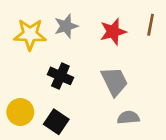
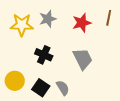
gray semicircle: (128, 118) -> (63, 88), moved, turned 63

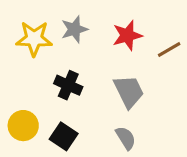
brown line: (109, 18) -> (169, 49), moved, turned 49
gray semicircle: (63, 88) -> (126, 138), moved

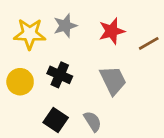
yellow circle: (23, 126) -> (20, 82), moved
gray semicircle: (126, 138) -> (93, 121), moved

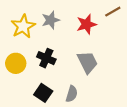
yellow star: (30, 34) -> (23, 26), turned -30
brown line: (149, 43) -> (113, 12), moved
gray semicircle: (93, 121) -> (72, 94), turned 49

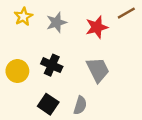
yellow star: (23, 26) -> (23, 17), moved, size x0.7

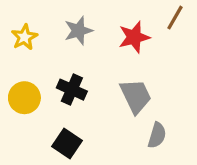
brown line: (126, 13) -> (175, 18), turned -30
yellow star: (23, 17) -> (24, 37), moved
gray semicircle: (80, 105) -> (157, 135), moved

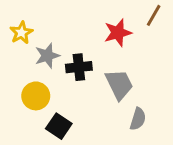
gray star: (78, 31) -> (47, 56), moved
black cross: (72, 90) -> (79, 67), moved, turned -30
yellow circle: (24, 98) -> (36, 96), moved

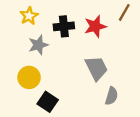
yellow star: (21, 33) -> (29, 16), moved
black cross: (79, 67) -> (64, 26), moved

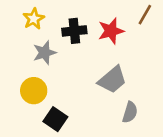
gray trapezoid: (96, 68) -> (112, 80), turned 76

